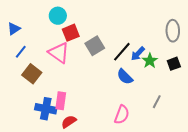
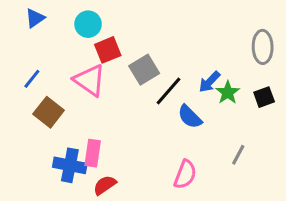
blue triangle: (14, 29) -> (35, 18), moved
black line: (122, 52) -> (168, 91), moved

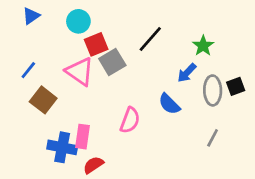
gray ellipse: (263, 47) -> (213, 90), moved
gray square: (144, 70) -> (112, 62), moved
black line: (168, 91) -> (150, 39), moved
green star: (228, 92) -> (203, 46), moved
pink semicircle: (185, 174) -> (130, 120), moved

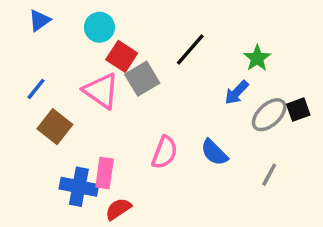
red square: (96, 44) -> (122, 56), turned -35
gray ellipse: (213, 90) -> (269, 115), turned 48
blue semicircle: (169, 104) -> (214, 152), moved

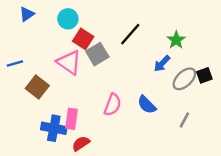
blue line: (36, 89) -> (15, 64), moved, turned 35

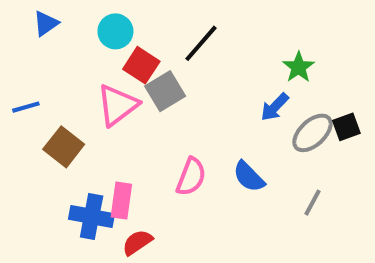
black line: (130, 34) -> (201, 43), moved
pink triangle: (69, 62) -> (117, 105), turned 48

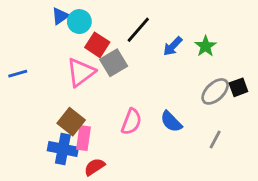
blue triangle: (46, 23) -> (60, 16), moved
blue arrow: (275, 107) -> (173, 46), moved
brown square: (64, 147) -> (71, 122), moved

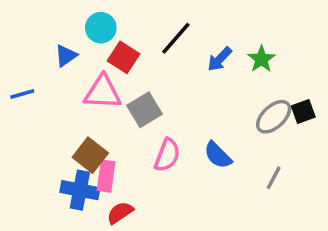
blue triangle: (60, 16) -> (66, 56), moved
gray square: (114, 63) -> (144, 110), moved
pink triangle: (81, 72) -> (103, 92), turned 40

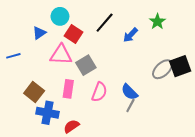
green star: (261, 59) -> (157, 22), moved
black square: (303, 111) -> (180, 66), size x1.5
brown square: (90, 155) -> (34, 92), moved
pink rectangle: (106, 176) -> (68, 89), moved
gray line: (274, 178) -> (130, 105), moved

